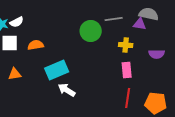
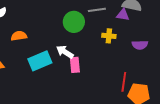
pink rectangle: (127, 70) -> (75, 65), moved
white arrow: (67, 90) -> (65, 52), moved
red line: (128, 98) -> (124, 82), moved

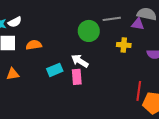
cyan rectangle: (40, 61) -> (55, 70), size x0.7
pink rectangle: (75, 65) -> (77, 77), moved

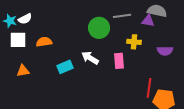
pink rectangle: (77, 77) -> (119, 61), moved

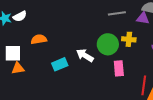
green circle: (99, 28) -> (108, 44), moved
white square: (18, 40) -> (13, 53), moved
pink rectangle: (119, 61) -> (119, 68), moved

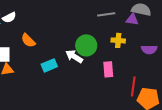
orange semicircle: (39, 39) -> (28, 40), turned -126
green circle: (108, 44) -> (86, 45), moved

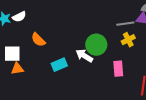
gray line: (106, 14) -> (125, 24), moved
yellow cross: (118, 40) -> (128, 40), turned -32

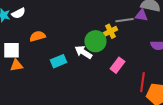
orange semicircle: (38, 40) -> (37, 36), turned 119
yellow cross: (128, 40) -> (110, 31), moved
pink rectangle: (118, 69) -> (117, 65), turned 42

